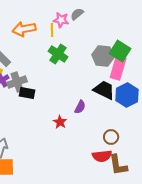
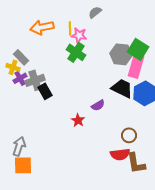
pink star: (61, 20) -> (79, 35), moved
black rectangle: (27, 93) -> (45, 91), turned 49
purple semicircle: (80, 107) -> (98, 105), turned 32

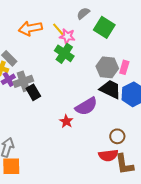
yellow line: (70, 28) -> (58, 29), turned -40
green square: (138, 49) -> (104, 27), moved
gray hexagon: (121, 54) -> (107, 67), moved
pink rectangle: (136, 66) -> (124, 67), size x0.6
purple semicircle: (98, 105) -> (86, 106), size x1.6

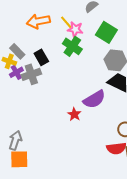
green square: (104, 27) -> (106, 32), moved
black rectangle: (33, 92) -> (41, 57), moved

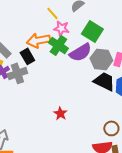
orange arrow: (38, 21) -> (38, 40), moved
yellow line: (66, 22) -> (52, 13), moved
purple semicircle: (94, 99) -> (80, 52), moved

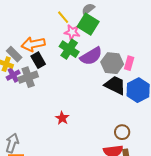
green square: (92, 31) -> (88, 24), moved
orange arrow: (38, 40) -> (33, 44), moved
red star: (60, 113) -> (62, 118), moved

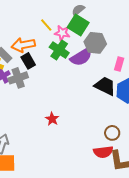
yellow line: (63, 17) -> (46, 25), moved
gray hexagon: (112, 63) -> (95, 43), moved

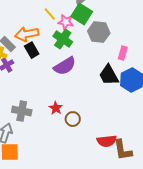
purple semicircle: (81, 57) -> (65, 66), moved
gray cross: (18, 78) -> (22, 111), moved, turned 30
black trapezoid: (105, 86) -> (109, 75), turned -145
brown circle: (112, 133) -> (73, 119), moved

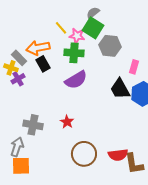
green cross: (63, 39) -> (74, 53), turned -30
brown circle: (73, 119) -> (84, 154), moved, size x1.6

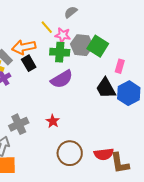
gray semicircle: (93, 13) -> (71, 12), moved
green square: (93, 28) -> (98, 46), moved
gray hexagon: (110, 46) -> (82, 45), moved
gray cross: (33, 125) -> (19, 124), turned -36

